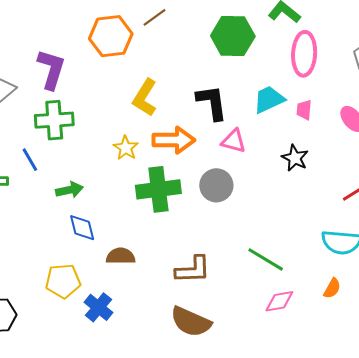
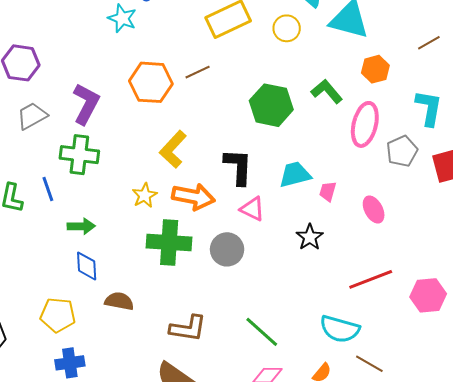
pink ellipse: (304, 54) -> (365, 124), moved
blue cross: (98, 307) -> (70, 363), moved, turned 32

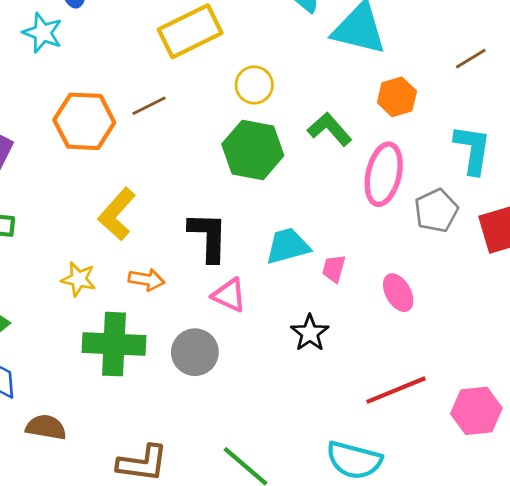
yellow circle: (287, 28) -> (254, 85), moved
yellow star: (145, 195) -> (79, 279), turned -30
orange arrow: (193, 197) -> (146, 280), size x0.6

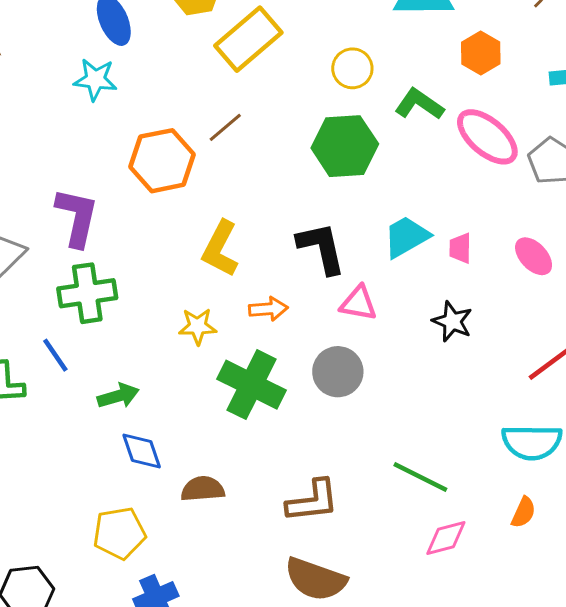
yellow circle: (254, 85) -> (352, 68), moved
pink ellipse: (384, 174) -> (487, 137), turned -48
green cross: (114, 344) -> (252, 385), turned 38

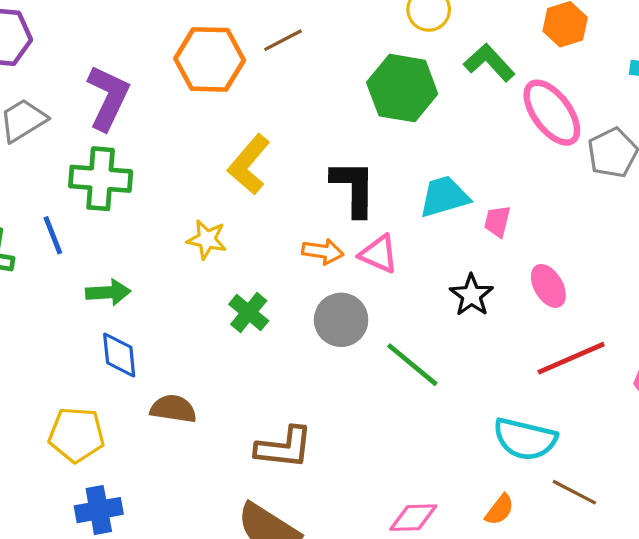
pink ellipse: (534, 256) -> (548, 286), moved
orange arrow: (268, 309) -> (323, 251), moved
green cross: (252, 385) -> (249, 313), size x0.6
green line: (420, 477) -> (412, 365), moved

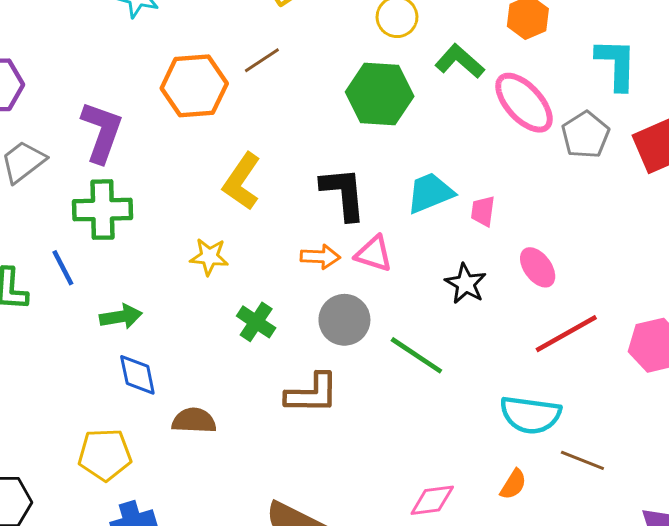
brown L-shape: (284, 448) -> (312, 393), moved

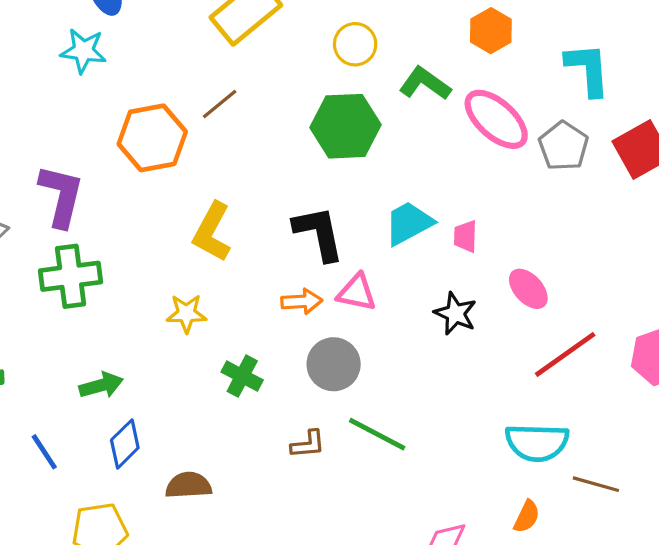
blue line: (63, 268) -> (44, 452), moved
green line: (416, 355) -> (377, 434), moved
blue diamond: (137, 375) -> (125, 444), turned 63
brown L-shape: (312, 393) -> (308, 444), size x0.6

